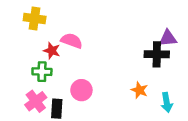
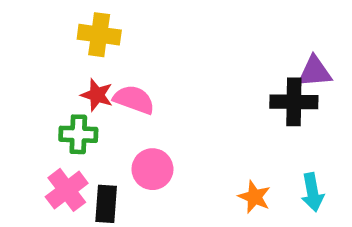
yellow cross: (35, 19) -> (99, 35), moved
pink semicircle: (72, 41) -> (134, 100), moved
orange star: (139, 90) -> (254, 197), moved

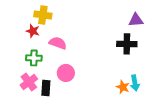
purple triangle: (315, 72) -> (136, 20), moved
red star: (97, 95) -> (33, 31), moved
orange star: (254, 197) -> (123, 87), moved

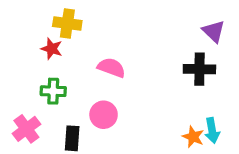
purple triangle: (136, 20) -> (214, 31), turned 49
pink semicircle: (58, 43) -> (111, 68), moved
pink cross: (29, 82) -> (26, 129), moved

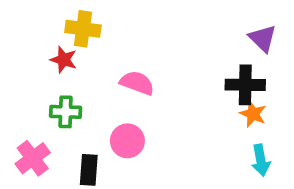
orange star: (193, 137) -> (253, 114), moved

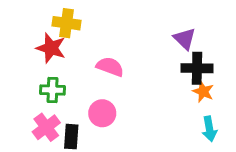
purple triangle: (263, 38) -> (185, 39), moved
red star: (64, 60) -> (51, 48), size x1.4
pink cross: (33, 158) -> (46, 127), moved

